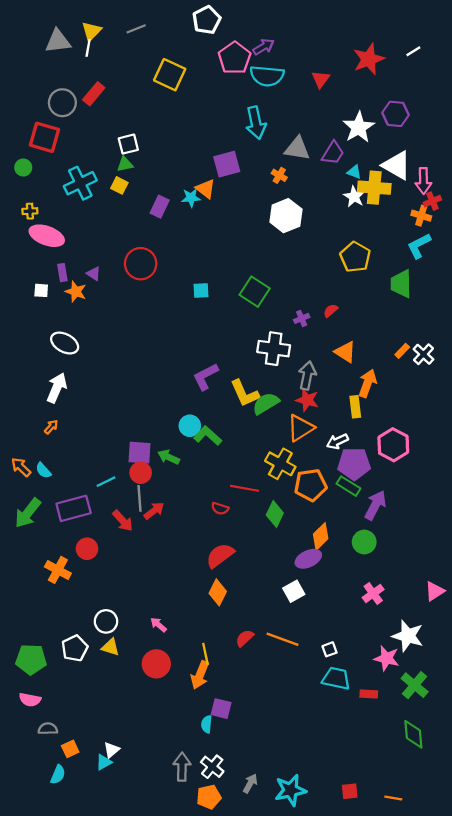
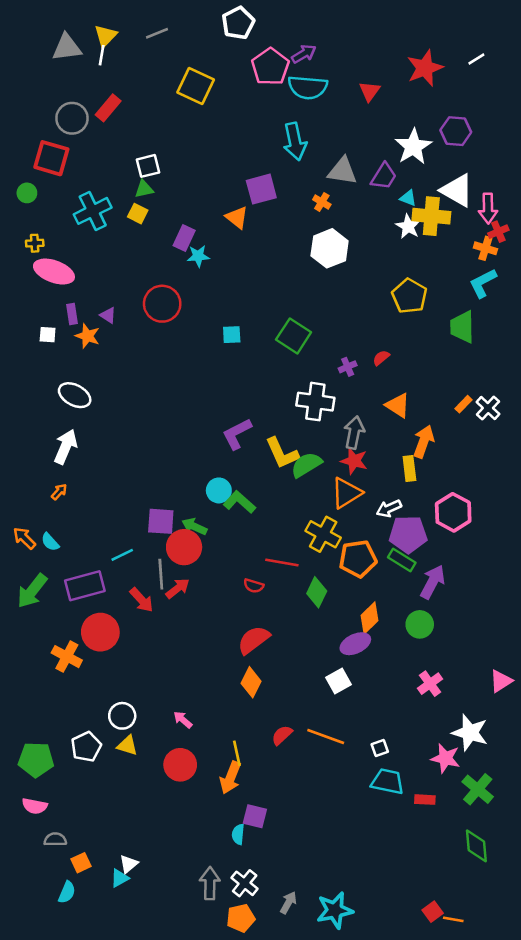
cyan star: (191, 198) -> (198, 256), moved
red circle: (141, 473) -> (184, 547), moved, size x1.4
red circle: (87, 549) -> (100, 632), size x1.5
red square: (350, 791) -> (433, 912), moved, turned -30

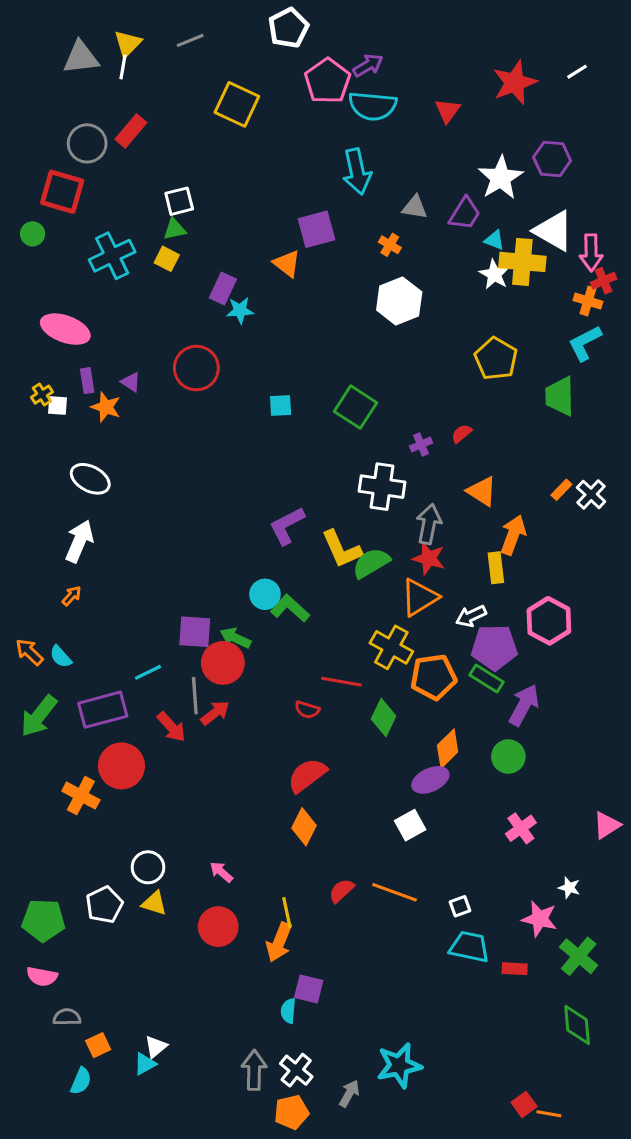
gray triangle: (342, 171) -> (415, 207), size x0.7
yellow cross: (35, 243) -> (42, 395), moved, turned -30
white star: (470, 733) -> (569, 888), size x0.5
cyan star: (335, 910) -> (399, 1065), moved

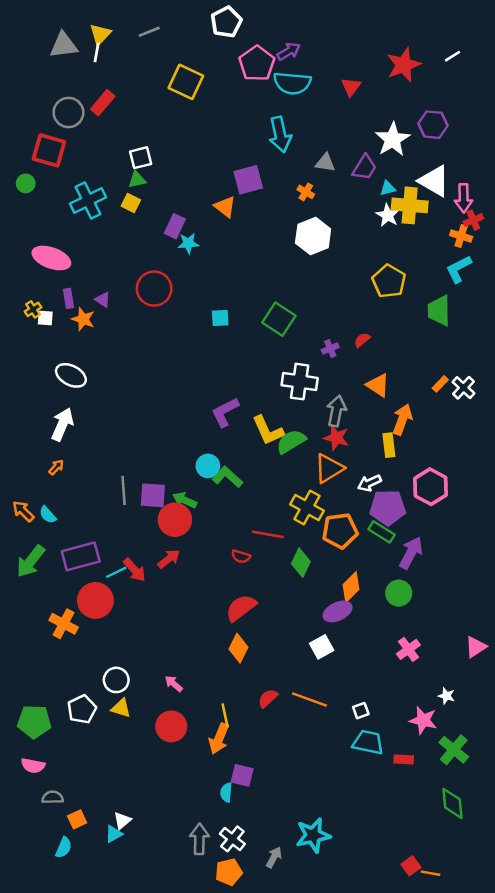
cyan triangle: (494, 240) -> (388, 188), turned -35
cyan line: (148, 672) -> (116, 572), moved
gray line: (195, 696) -> (124, 490), moved

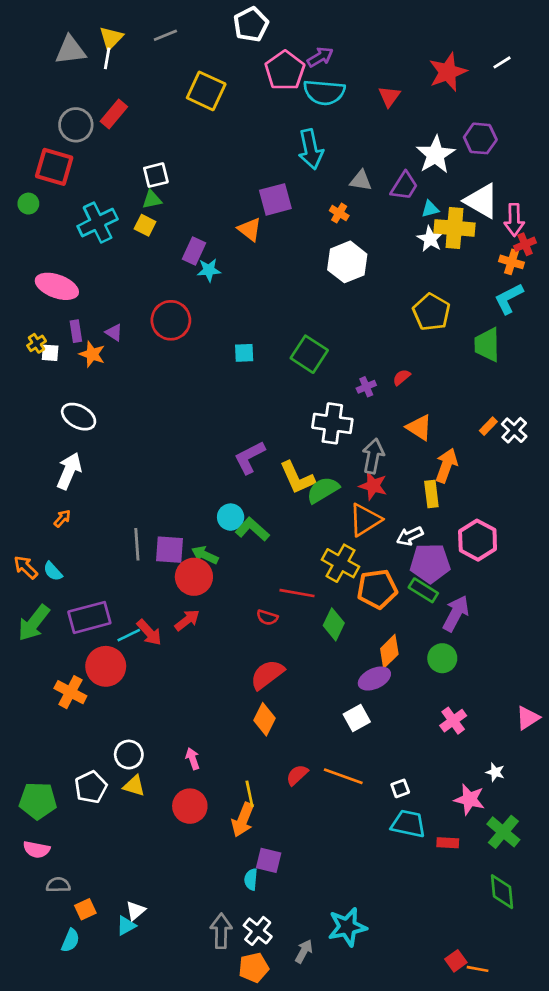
pink arrow: (174, 684) -> (193, 759), turned 30

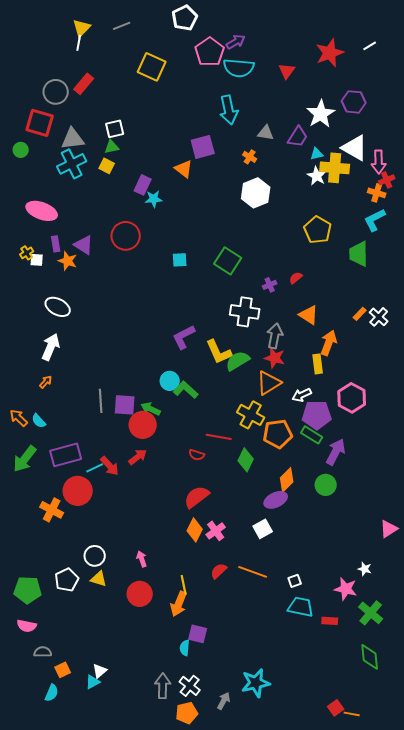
gray triangle: (70, 50) -> (73, 139), moved
purple triangle: (114, 332) -> (84, 245), size x1.5
pink cross: (453, 721) -> (216, 531), moved

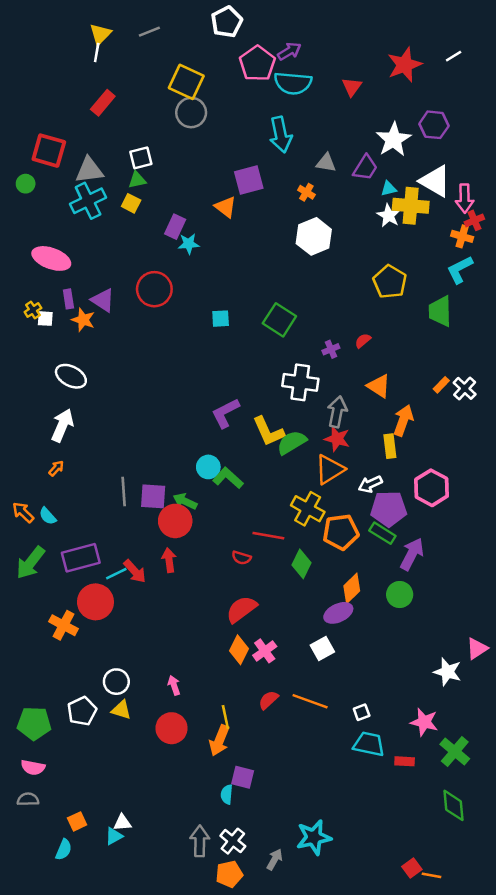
gray circle: (56, 92) -> (191, 113), moved
red arrow: (138, 457) -> (169, 560), turned -60
white star: (365, 569) -> (447, 672), moved, size x1.6
gray semicircle: (43, 652) -> (28, 799), moved
white triangle: (100, 671) -> (122, 823), turned 35

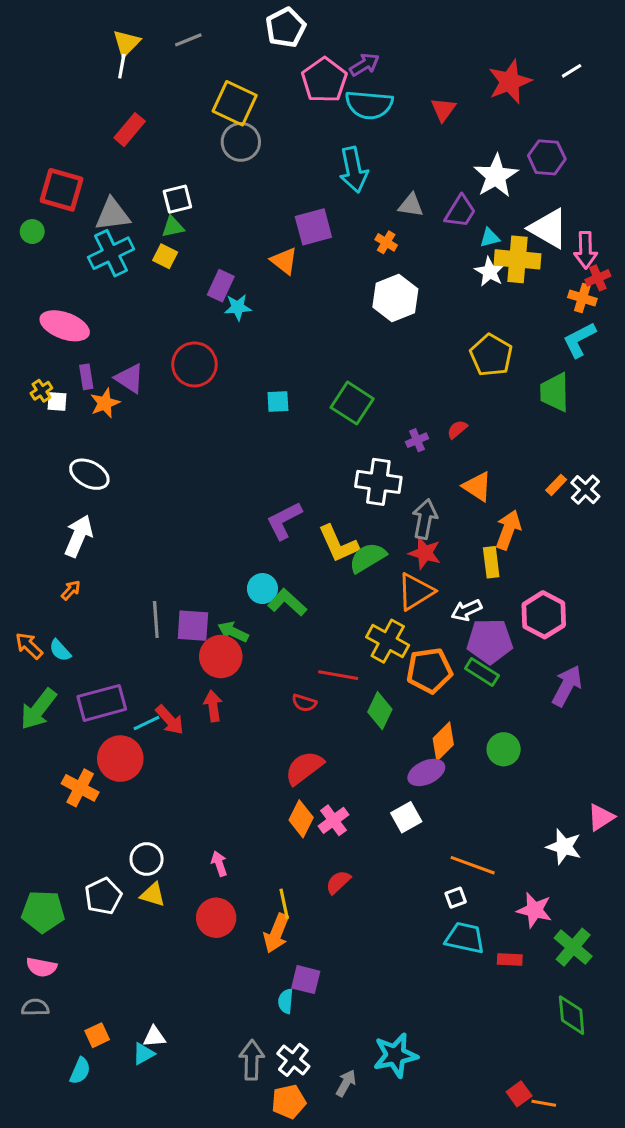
orange star: (83, 320) -> (105, 403), turned 30
purple arrow: (412, 554) -> (567, 686), moved
orange line: (310, 701) -> (473, 865), moved

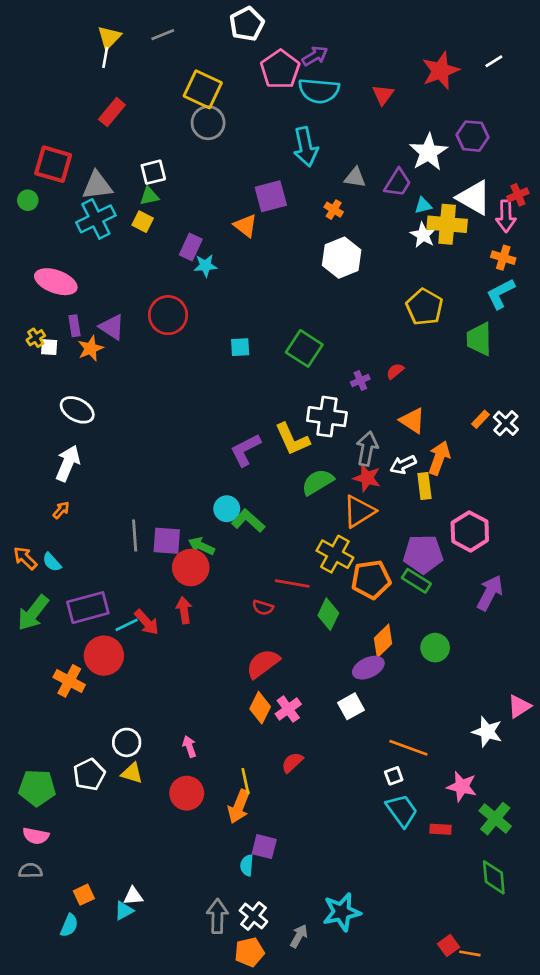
red cross: (598, 278) -> (518, 195), moved
yellow L-shape: (338, 544) -> (292, 439), moved
white arrow: (466, 610) -> (403, 465), moved
cyan trapezoid: (465, 938) -> (402, 811), turned 42

